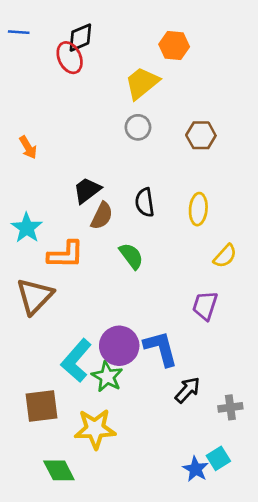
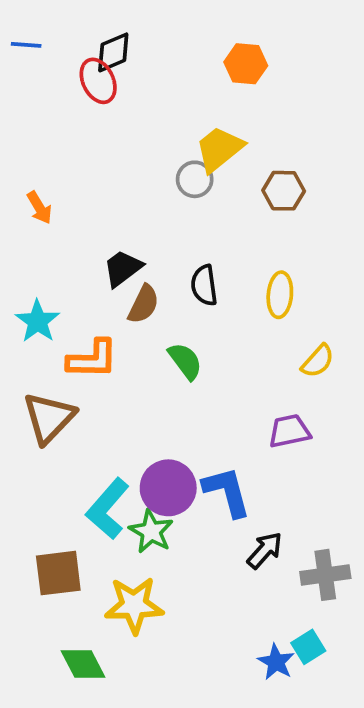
yellow trapezoid: (142, 83) -> (219, 149), moved
purple trapezoid: (205, 306) -> (289, 431), turned 60
gray cross: (230, 407) -> (325, 575), size x1.4

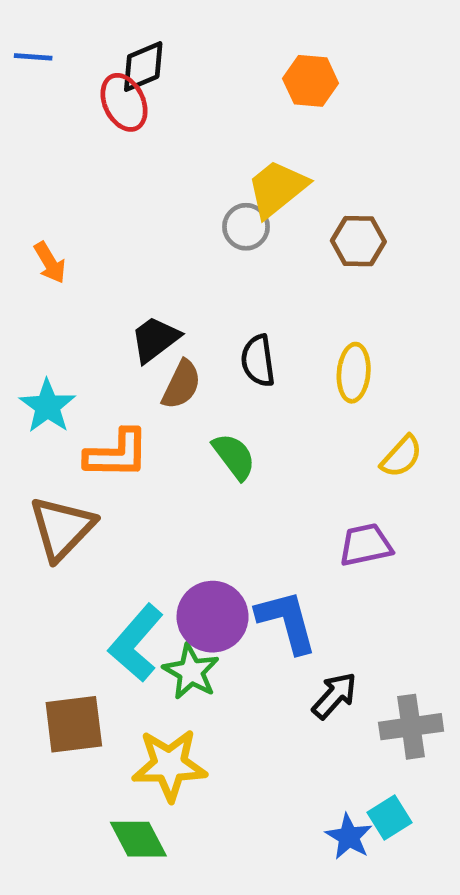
green diamond: (83, 664) -> (138, 839), moved

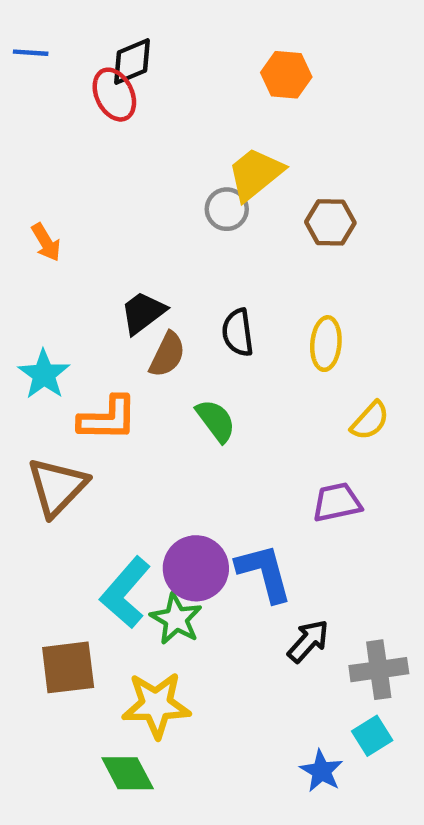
cyan square: (390, 818) -> (372, 736), moved

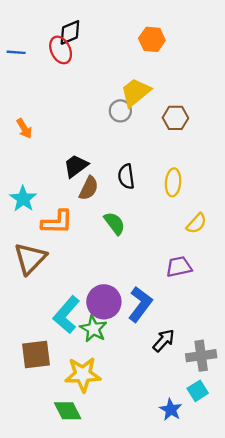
blue line: (31, 53) -> (16, 52), moved
blue L-shape: (264, 573) -> (140, 304), turned 52

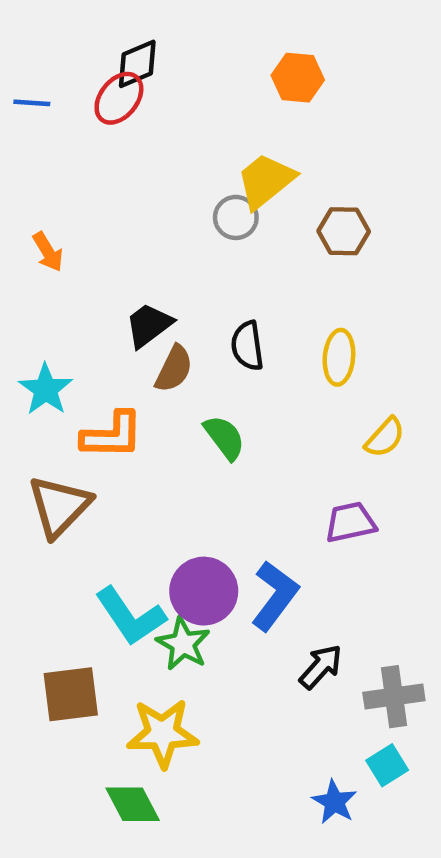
red ellipse: (61, 50) -> (119, 98), turned 64
cyan L-shape: (66, 315) -> (130, 616), turned -75

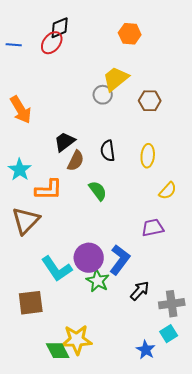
orange arrow: (48, 252) -> (21, 110), size x1.6
green star: (183, 644) -> (98, 281), moved
yellow star: (162, 733) -> (77, 340), moved

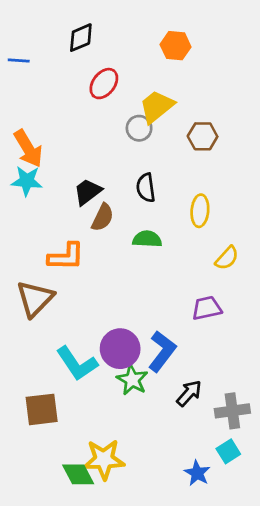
red ellipse: (52, 43) -> (104, 84), moved
black semicircle: (108, 151) -> (146, 188), moved
cyan star: (20, 170) -> (27, 181), moved, turned -30
green semicircle: (98, 191) -> (147, 239), moved, turned -50

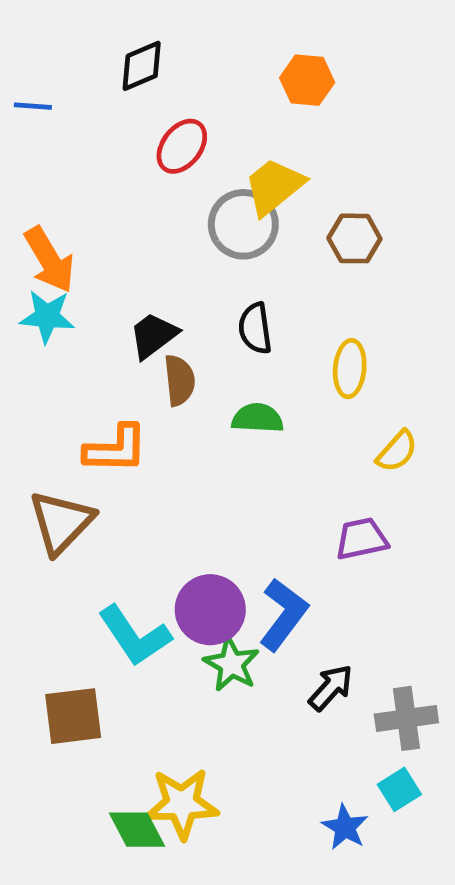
gray circle: (139, 128) -> (243, 224), size x1.5
brown semicircle: (103, 217) -> (179, 380), turned -32

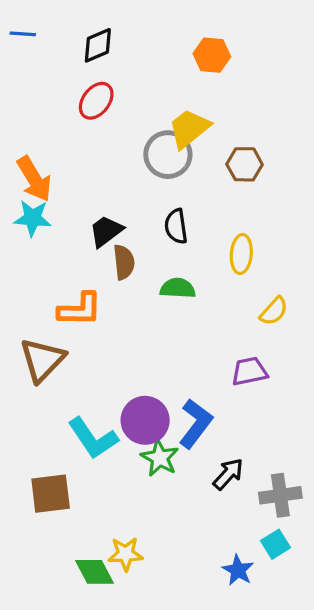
blue line: (33, 106) -> (23, 34), moved
red ellipse: (182, 146) -> (96, 101), moved
yellow star: (182, 804) -> (126, 554), size x0.7

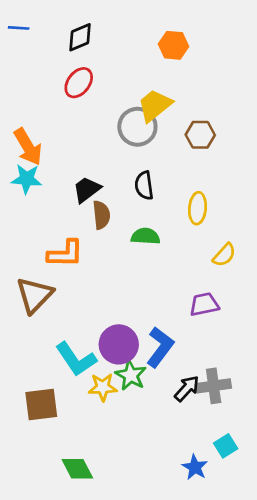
gray cross: (280, 495) -> (214, 386), moved
yellow star: (126, 554) -> (103, 387), moved

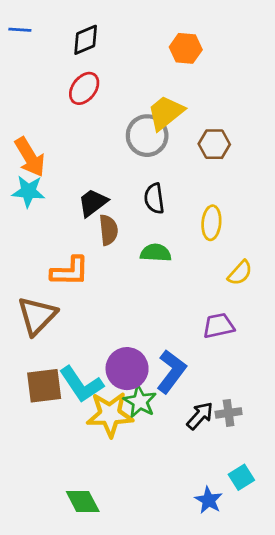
gray cross: (214, 386) -> (229, 413), size x0.7
yellow star: (103, 387) -> (110, 414), size x1.5
brown square: (41, 405) -> (44, 386), moved

